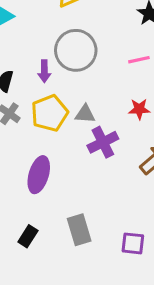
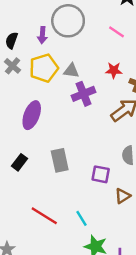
pink line: (139, 60) -> (117, 32), turned 42

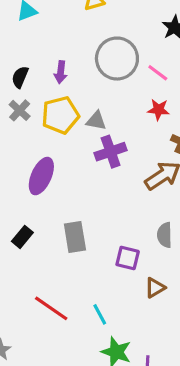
gray circle: (68, 21) -> (117, 59), moved
red star: (114, 70) -> (159, 110), moved

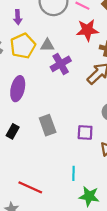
red star: (159, 110) -> (87, 30), size x1.5
red line: (51, 308) -> (30, 187), moved
cyan line: (100, 314) -> (74, 173), turned 40

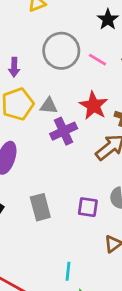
red star: (87, 30) -> (94, 106), moved, turned 30
purple square: (85, 132) -> (88, 207), moved

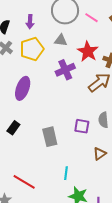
gray triangle: (49, 106) -> (61, 40), moved
gray rectangle: (40, 207) -> (50, 137), moved

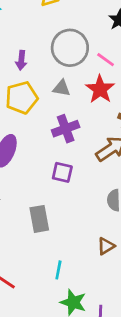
red star: (88, 51) -> (100, 89), moved
purple square: (82, 126) -> (62, 172), moved

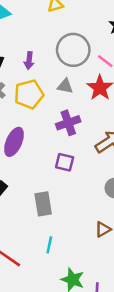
cyan line: (58, 270) -> (49, 245), moved

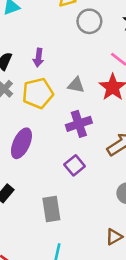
gray circle: (73, 50) -> (89, 21), moved, size x0.7
purple square: (65, 162) -> (75, 165), turned 36

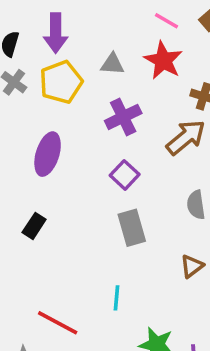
purple arrow: (38, 58) -> (56, 33), size x1.5
gray rectangle: (51, 209) -> (132, 228), moved

